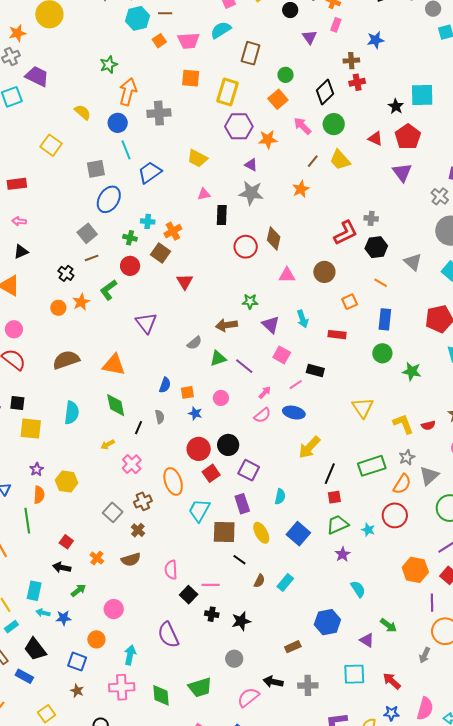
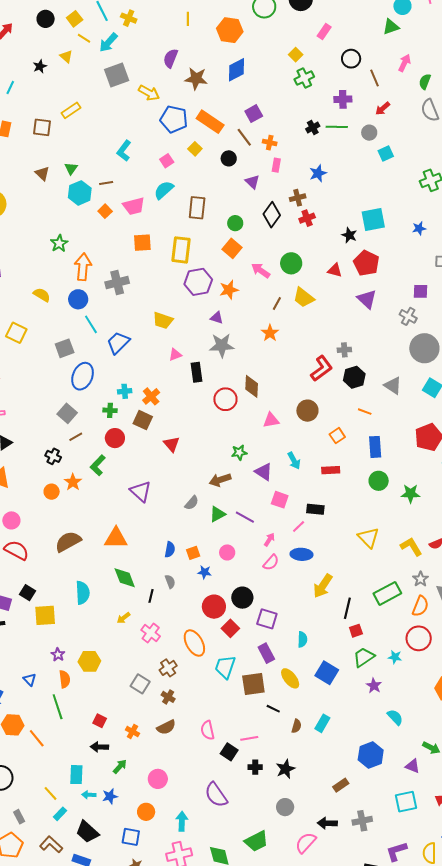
black diamond: (325, 92) -> (272, 215), moved
black square: (17, 403) -> (27, 593), turned 35

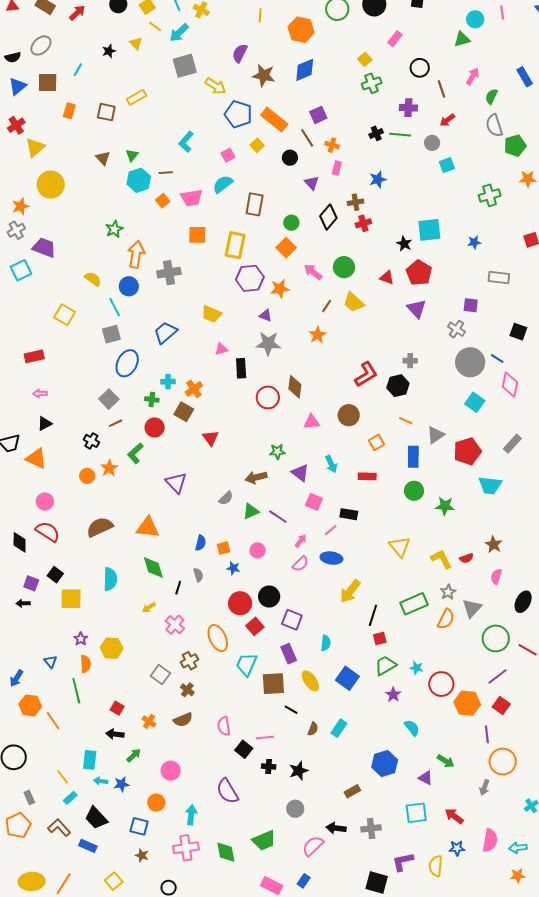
cyan line: (91, 324) -> (115, 307), moved
gray cross: (344, 350) -> (410, 361), moved
gray triangle: (393, 386) -> (436, 435), moved, turned 48
red circle: (419, 638) -> (441, 684), moved

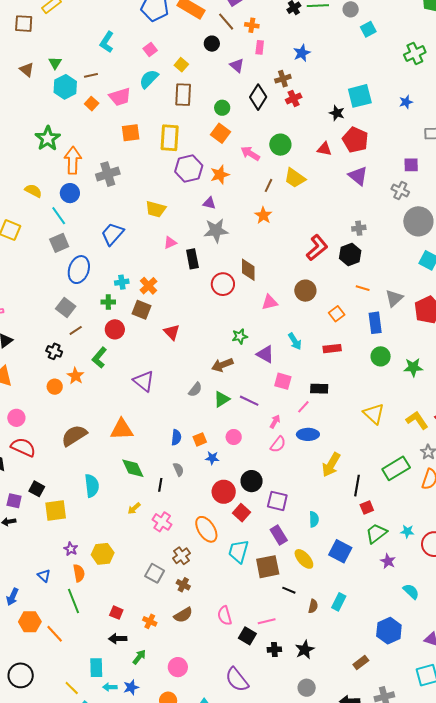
yellow square: (257, 145) -> (181, 65), moved
green star: (114, 229) -> (48, 138), size x1.4

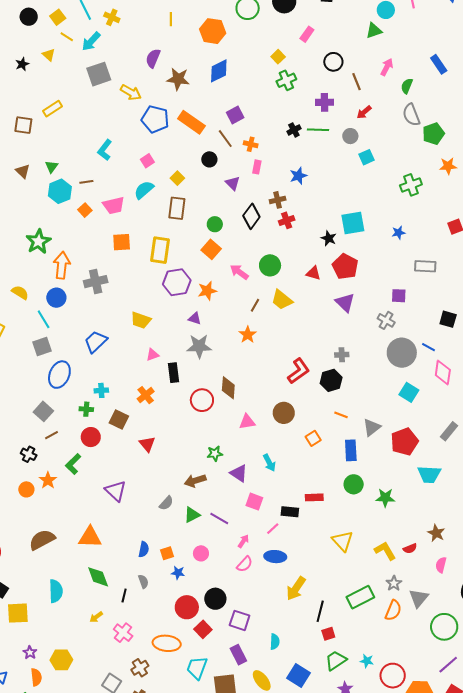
orange cross: (148, 286) -> (146, 395), moved
red rectangle: (332, 349) -> (314, 497), moved
orange ellipse: (206, 529) -> (167, 643), turned -56

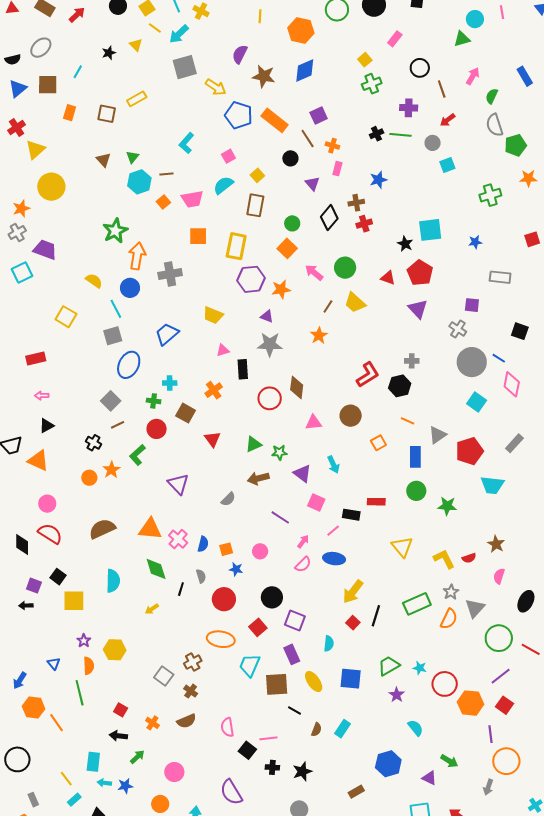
green triangle: (192, 515) -> (253, 444), moved
red circle: (187, 607) -> (224, 599), moved
pink cross: (123, 633) -> (178, 539), moved
red square: (328, 634) -> (353, 623), moved, turned -32
blue square: (299, 675) -> (351, 679), turned -30

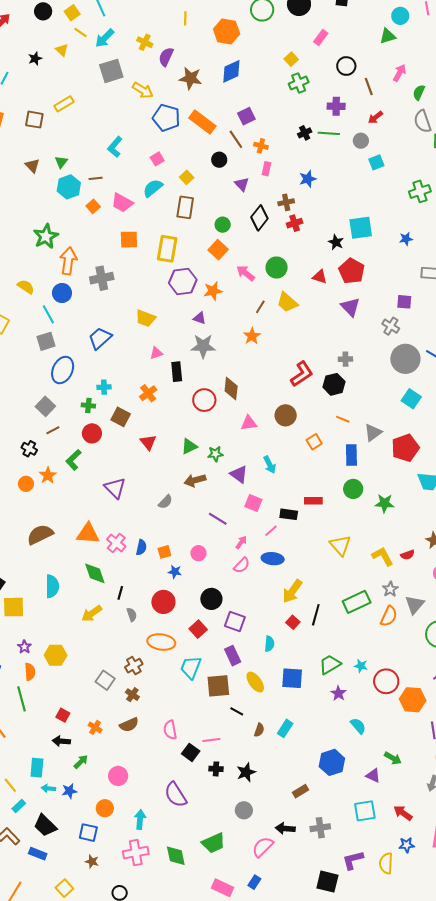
yellow cross: (201, 11) -> (145, 42), moved
pink trapezoid: (192, 199) -> (122, 203), turned 40
gray semicircle: (201, 576) -> (132, 615), moved
yellow arrow: (152, 609) -> (92, 613), size x1.5

